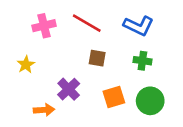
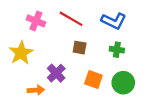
pink cross: (44, 26) -> (36, 21), turned 36
yellow star: (26, 65) -> (21, 53), size x1.6
orange square: (114, 97) -> (93, 79), turned 36

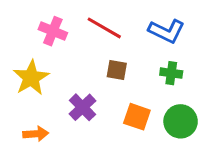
orange arrow: (36, 90) -> (36, 134), moved

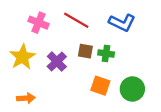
green cross: (171, 73) -> (106, 54), moved
purple cross: (82, 107) -> (57, 62), moved

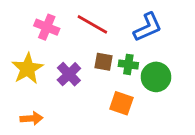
blue L-shape: (122, 23) -> (148, 27), turned -50
green circle: (132, 89) -> (156, 77), moved

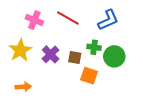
brown square: (103, 62) -> (75, 57), moved

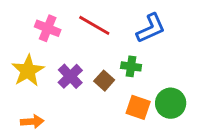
green circle: (114, 56) -> (171, 103), moved
brown square: (75, 57) -> (104, 81), turned 32
orange square: (89, 76) -> (138, 107), moved

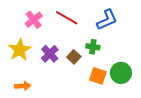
pink cross: (48, 28) -> (34, 20), turned 30

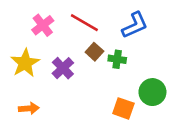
brown square: (74, 57) -> (94, 52), moved
orange square: (98, 76) -> (123, 108), moved

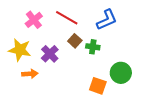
yellow star: (25, 63) -> (20, 50), turned -30
orange arrow: (29, 108) -> (30, 74), moved

